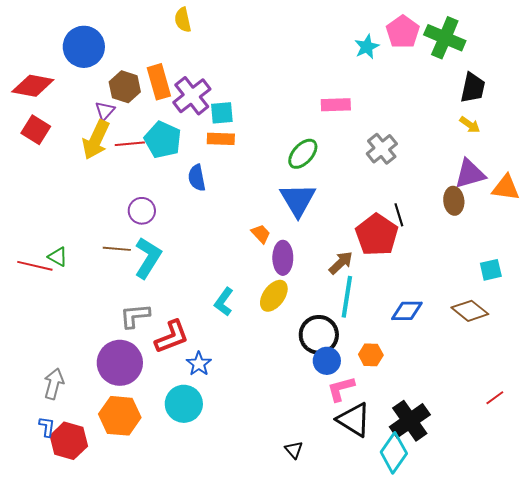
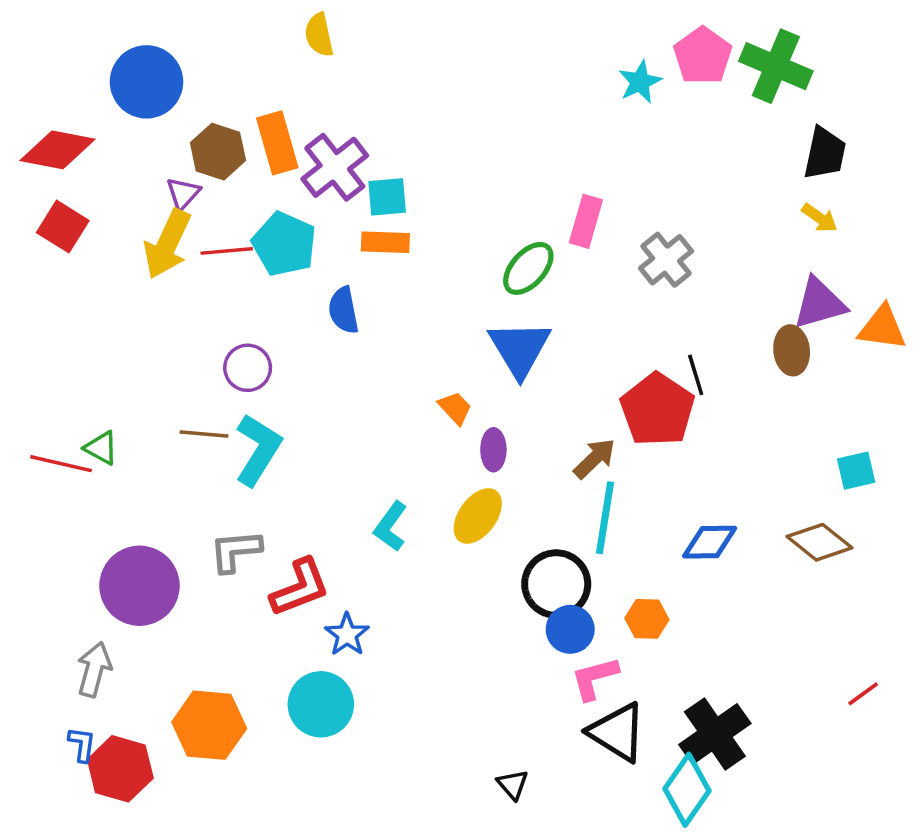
pink rectangle: (336, 105) -> (586, 221), moved, turned -72
purple ellipse: (283, 258) -> (493, 450), size x0.7
purple circle: (120, 363) -> (139, 586), moved

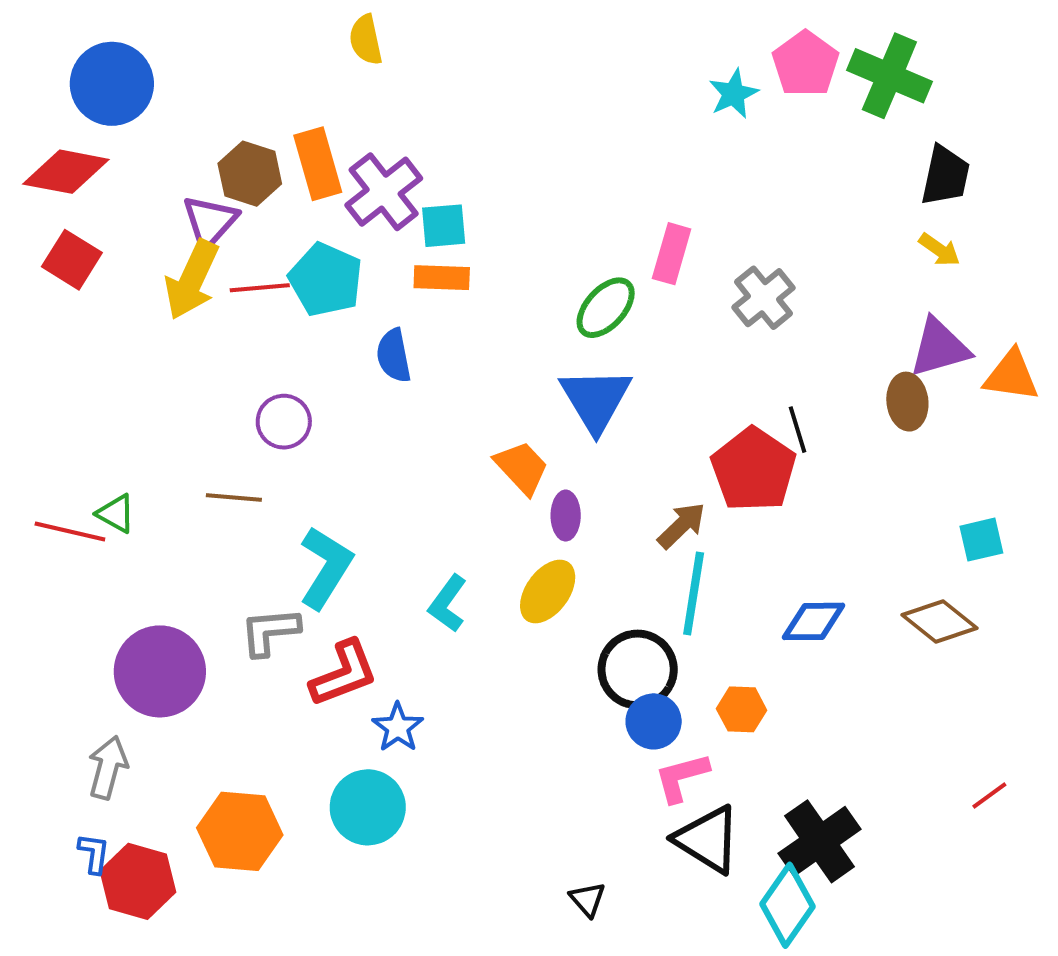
blue circle: (146, 82) -> (112, 84), moved
purple triangle: (183, 193) -> (210, 222), size x1.4
orange trapezoid: (455, 408) -> (522, 468), size x1.4
cyan L-shape: (258, 450) -> (326, 568), moved

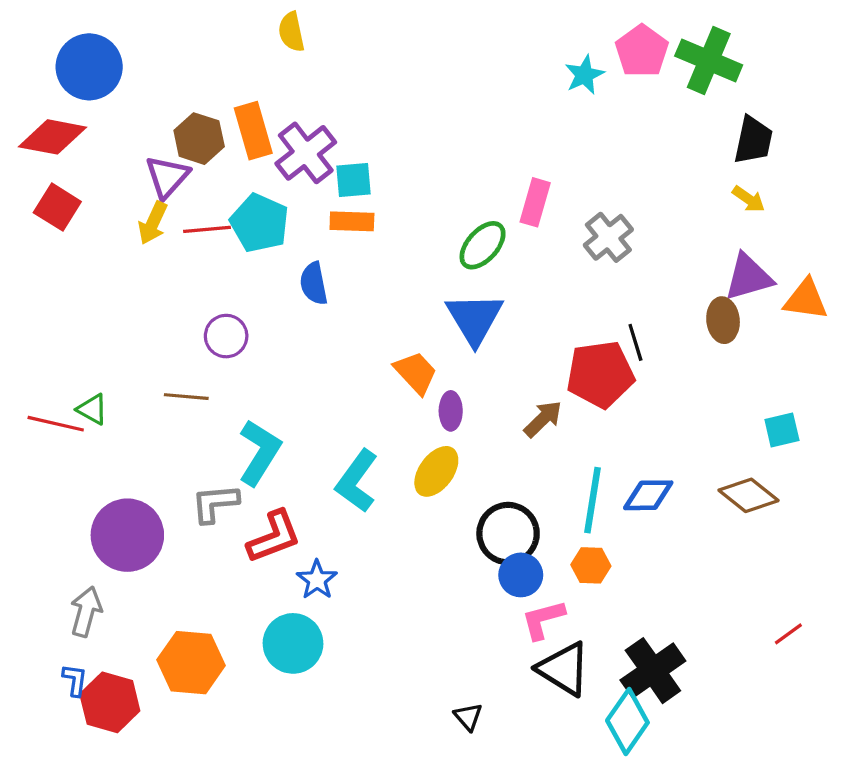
yellow arrow: (192, 280) -> (153, 223), size x0.7
red pentagon: (754, 470) -> (600, 374), turned 30
cyan line: (694, 593) -> (592, 500), moved
cyan L-shape: (448, 603) -> (357, 481), size x1.4

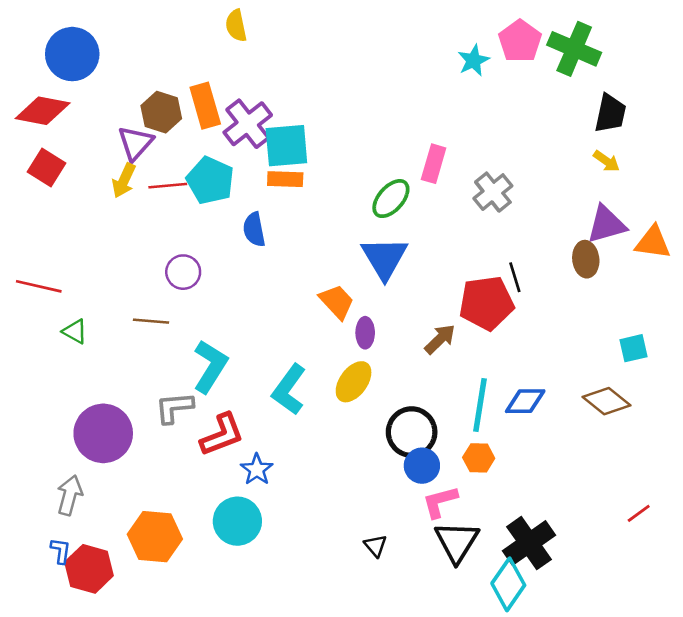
cyan square: (354, 180) -> (286, 146), size x1.5
red line: (56, 424) -> (39, 286), moved
black triangle: (564, 669) -> (457, 542), turned 30
black triangle: (468, 717) -> (375, 546), moved

